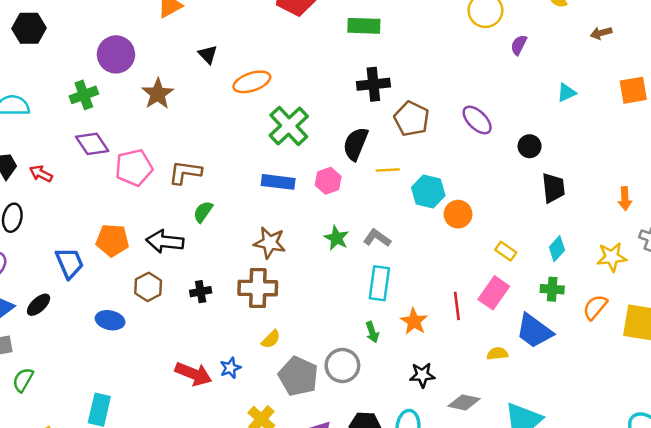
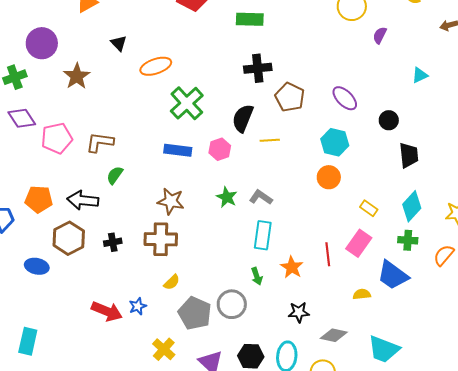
cyan hexagon: (428, 191) -> (335, 142), moved
cyan diamond: (557, 249) -> (412, 206), size x1.4
brown hexagon: (148, 287) -> (69, 238), size x1.4

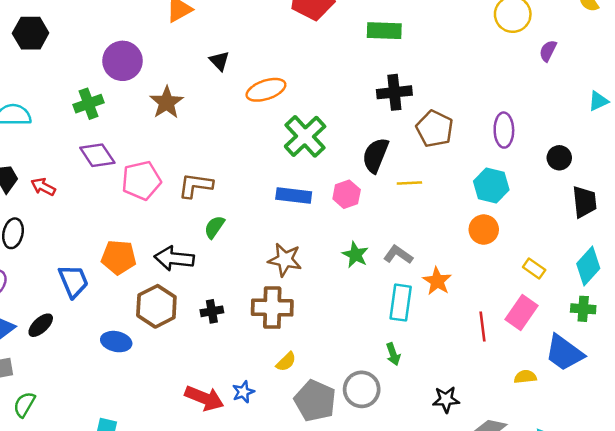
purple ellipse: (345, 98) -> (504, 130), turned 44
orange star: (292, 267) -> (437, 281), moved

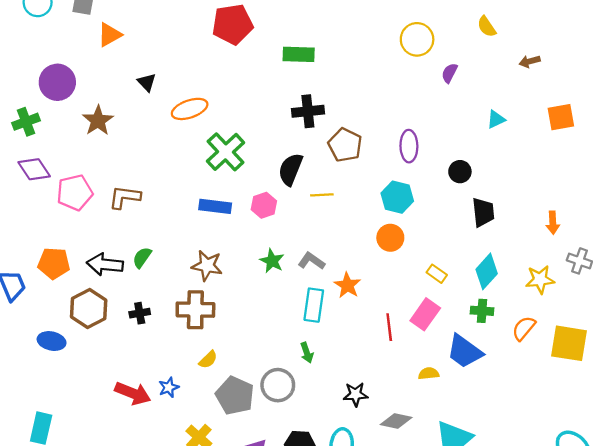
green semicircle: (214, 227) -> (142, 257), moved

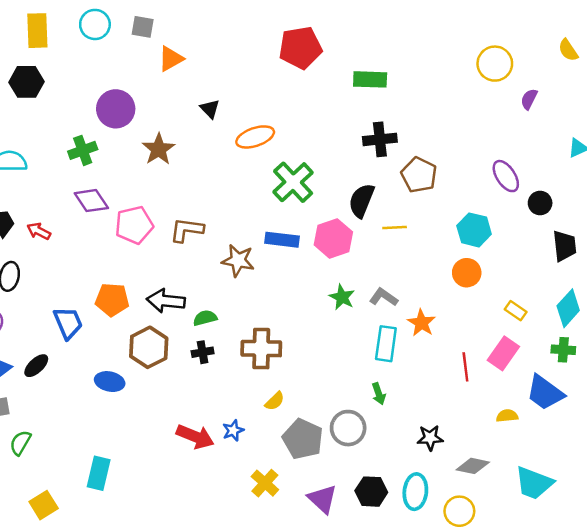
purple ellipse: (409, 146) -> (506, 176), moved, turned -32
pink hexagon: (264, 205) -> (333, 238), size x1.4
green semicircle: (142, 257) -> (205, 318), moved, turned 40
brown star: (207, 266) -> (238, 260), moved

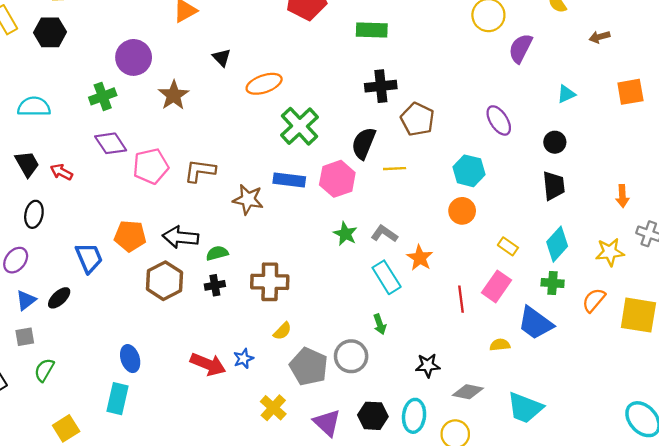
purple semicircle: (529, 99) -> (520, 48), size x1.5
black circle: (540, 203) -> (555, 142), moved
cyan rectangle: (386, 344) -> (387, 277), turned -40
blue ellipse: (110, 382) -> (130, 359), moved, turned 60

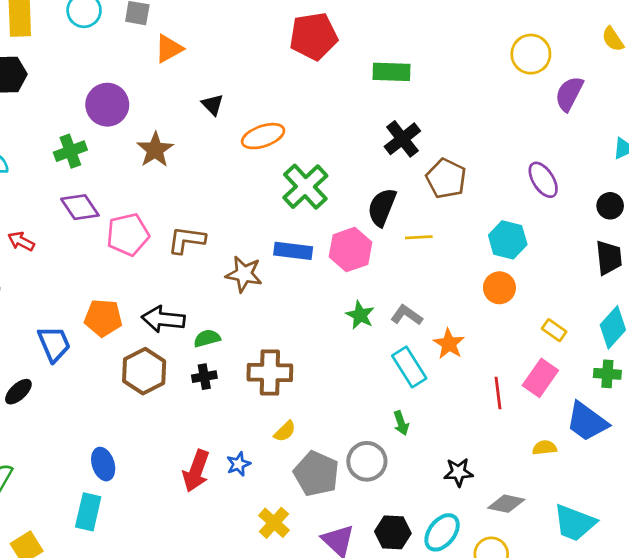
black cross: (381, 86) -> (402, 139), turned -32
red arrow: (208, 364) -> (196, 471), turned 88
cyan ellipse: (414, 416) -> (442, 532), turned 32

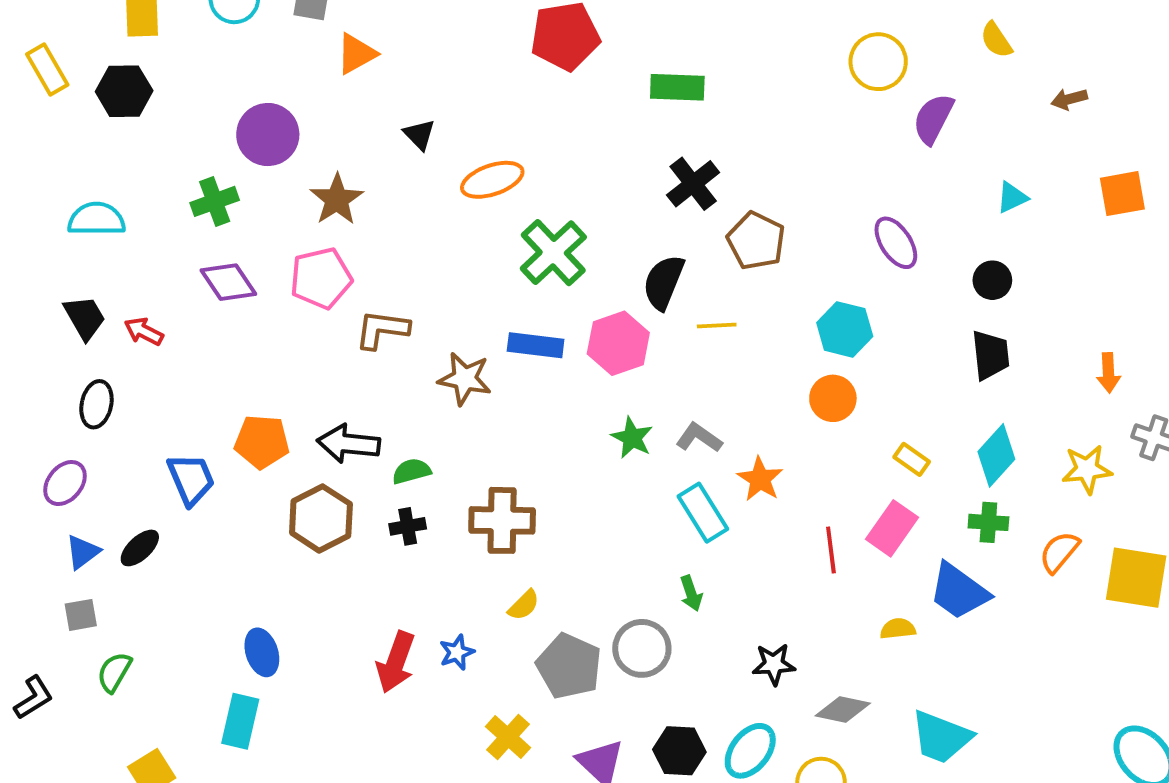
pink pentagon: (128, 234) -> (321, 278), moved

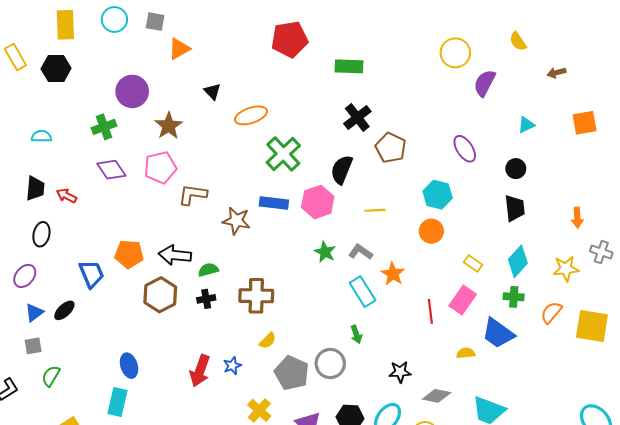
cyan semicircle: (96, 219) -> (41, 136), size x0.7
black trapezoid: (85, 318) -> (35, 188), turned 35
yellow line: (717, 325) -> (375, 210), moved

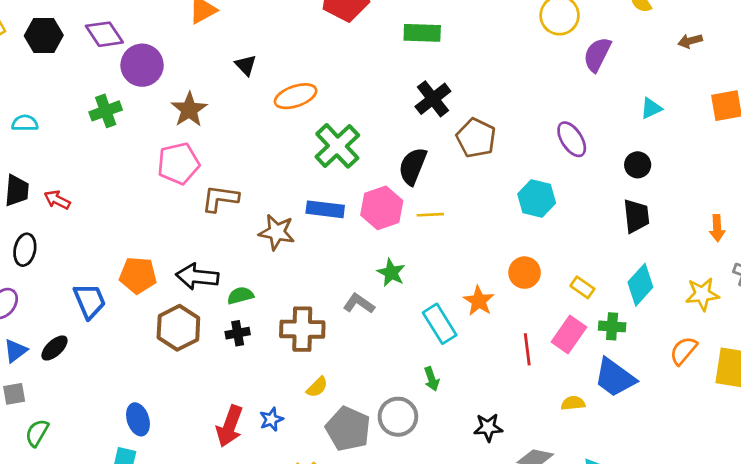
purple diamond: (111, 170) -> (104, 34), moved
yellow line: (375, 210) -> (430, 215), moved
orange circle: (431, 231) -> (525, 273), moved
gray L-shape: (360, 252) -> (359, 304), moved
green cross: (514, 297) -> (612, 326), moved

